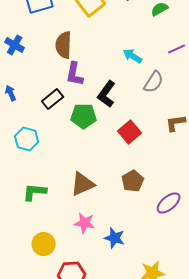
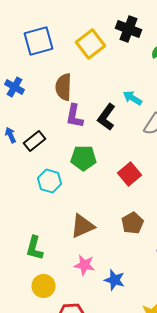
black L-shape: (107, 94) -> (106, 117), moved
black rectangle: (53, 99) -> (34, 141), moved
cyan hexagon: (27, 139) -> (50, 181), moved
green L-shape: (35, 192) -> (34, 248), moved, turned -80

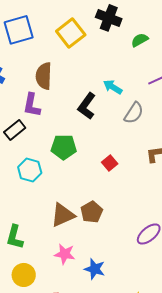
purple L-shape: (74, 116) -> (32, 105), moved
red square: (130, 174) -> (110, 163), size x0.7
brown pentagon: (132, 223) -> (92, 212), moved

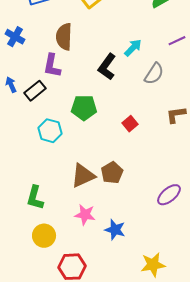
cyan arrow: (113, 87) -> (133, 48), turned 102

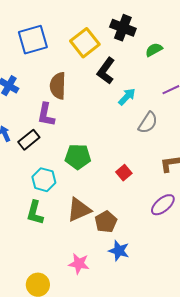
black L-shape: (107, 67) -> (106, 71), moved
brown triangle: (83, 176) -> (79, 210), moved
purple ellipse: (169, 195) -> (163, 205), moved
green L-shape: (35, 198) -> (35, 213), moved
blue star: (115, 230) -> (119, 251), moved

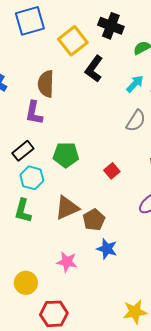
blue square: (33, 40) -> (30, 21), moved
cyan arrow: (127, 97) -> (135, 84), moved
black rectangle: (29, 140) -> (23, 151), moved

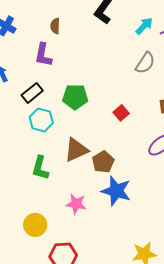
brown semicircle: (46, 84) -> (55, 26), size x0.6
green L-shape: (23, 211) -> (40, 168), moved
blue star: (107, 249) -> (116, 191), size x1.4

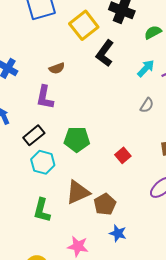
brown semicircle: (55, 26) -> (57, 68), turned -112
gray semicircle: (145, 63) -> (147, 105), size x0.7
blue star: (116, 191) -> (118, 233), size x0.6

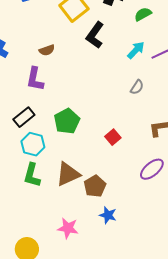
green pentagon: (77, 139) -> (67, 121), turned -30
green L-shape: (42, 210) -> (32, 175), moved

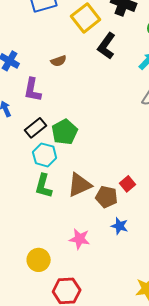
purple L-shape: (35, 79) -> (33, 90), moved
green pentagon: (67, 121) -> (65, 132), moved
red square: (113, 137) -> (128, 184), moved
brown pentagon: (95, 186) -> (107, 197), turned -30

